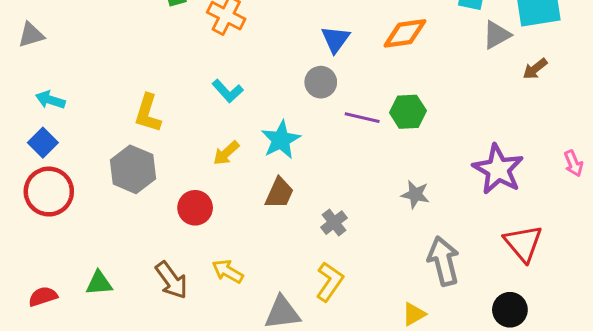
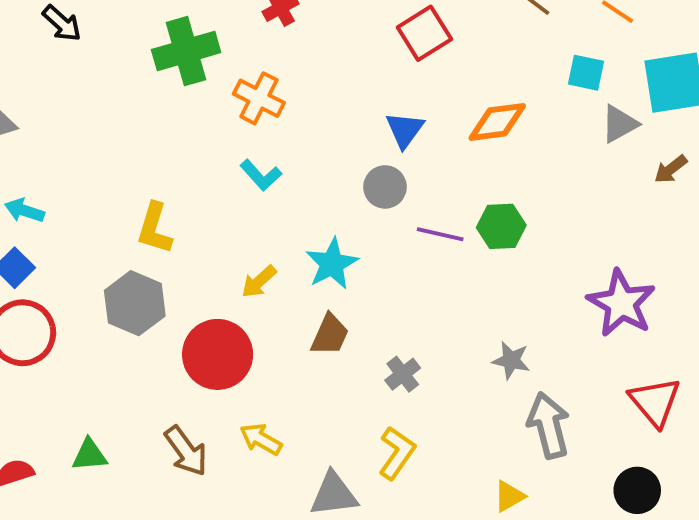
cyan L-shape: (228, 91) -> (261, 175), moved
gray star: (415, 194) -> (511, 360), moved
red circle: (195, 208) -> (218, 354), size x1.5

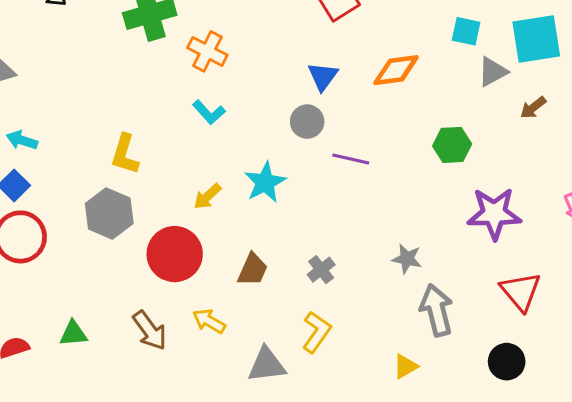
green hexagon: (501, 226) -> (452, 145), moved
purple star: (621, 303) -> (494, 214), turned -30
brown trapezoid: (330, 335) -> (253, 270), moved

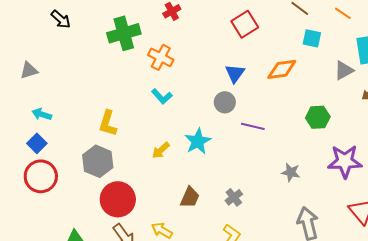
cyan square: (466, 31) -> (312, 38), moved
red circle: (175, 254) -> (118, 199), moved
gray star: (407, 259) -> (291, 172), moved

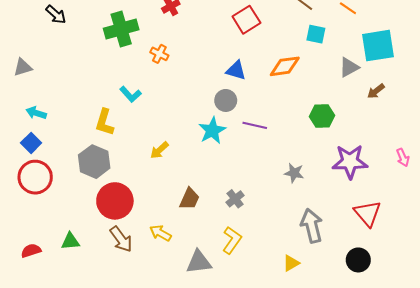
orange cross: (161, 57) -> (159, 54), size x0.7
blue triangle: (235, 73) -> (236, 70), turned -50
cyan L-shape: (162, 96) -> (130, 94), moved
cyan star: (198, 141) -> (212, 130), moved

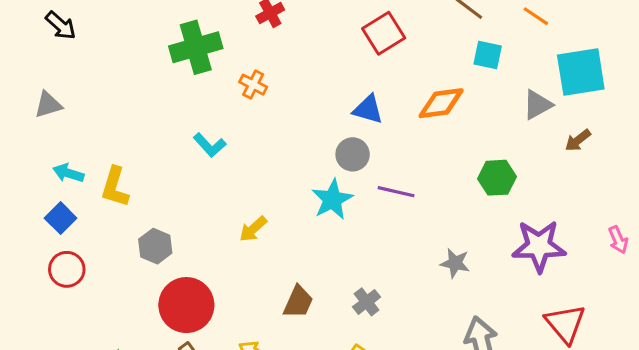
black arrow: (56, 15) -> (61, 25), moved
yellow L-shape: (105, 122) -> (115, 187), moved
gray hexagon: (94, 162) -> (155, 246), size x0.7
red circle: (35, 177) -> (67, 269), size x0.7

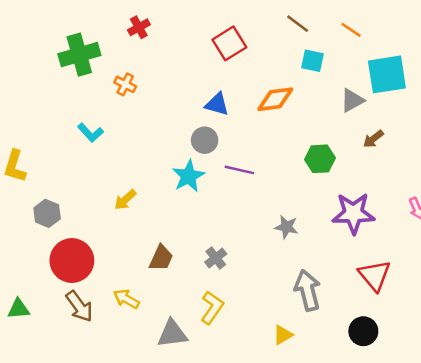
brown arrow: (578, 140) -> (373, 139), moved

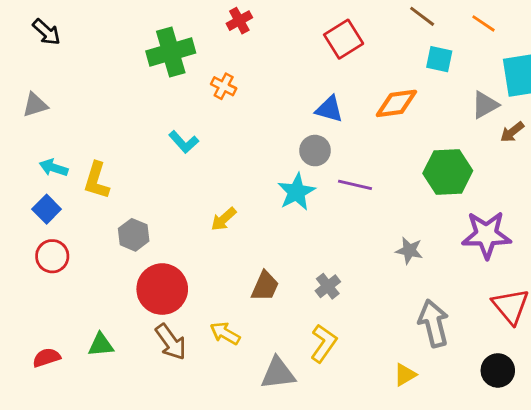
brown arrow: (373, 139) -> (512, 132), moved
green hexagon: (320, 159) -> (448, 172), size x1.4

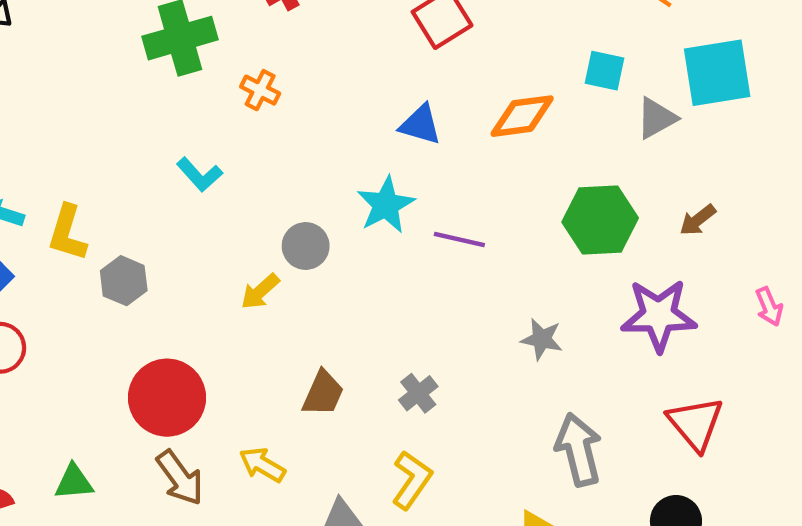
cyan square: (439, 59) -> (605, 71), moved
brown arrow: (512, 132) -> (698, 220), moved
gray circle: (315, 151) -> (306, 246), moved
cyan star: (296, 192) -> (386, 205), moved
gray hexagon: (134, 235) -> (124, 281), moved

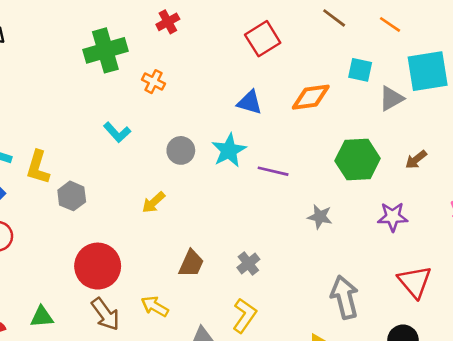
gray circle: (306, 246) -> (181, 150), moved
purple star: (659, 315) -> (393, 217), size x0.7
gray star: (542, 339) -> (320, 217), moved

